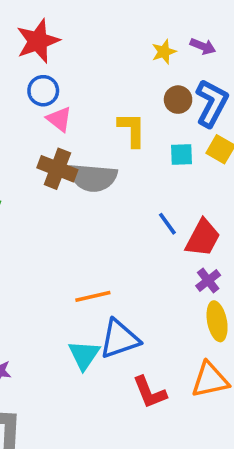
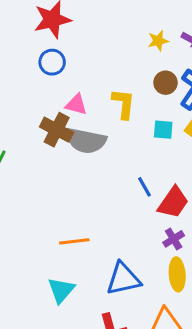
pink triangle: (59, 119) -> (76, 104), moved, turned -30
blue triangle: (119, 339) -> (123, 279), moved

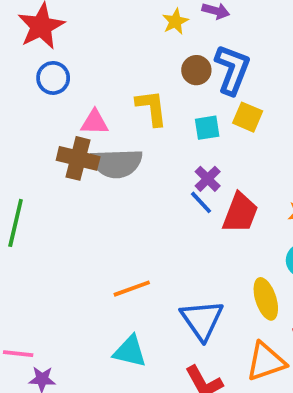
purple cross: (174, 239) -> (208, 179), moved
blue triangle: (123, 279) -> (202, 320), turned -39
cyan triangle: (61, 290) -> (130, 351), turned -44

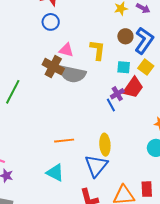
red trapezoid: (240, 213) -> (133, 88), moved
yellow ellipse: (266, 299) -> (105, 145), moved

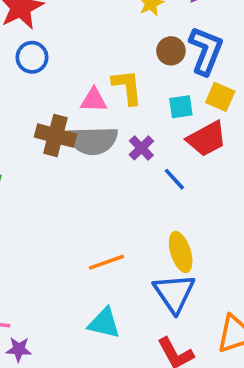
pink triangle: (66, 50) -> (94, 100), moved
red trapezoid: (133, 88) -> (207, 139), turned 40
purple cross: (117, 94) -> (141, 148), moved

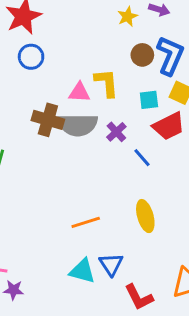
blue triangle: (174, 293) -> (111, 264), moved, size x0.7

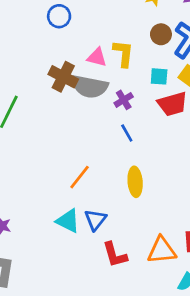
blue line: (142, 158) -> (127, 133), moved
orange line: (86, 222) -> (80, 177), turned -45

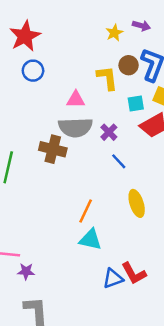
yellow L-shape: (123, 53) -> (107, 78), moved
brown cross: (63, 77) -> (53, 149), moved
blue triangle: (95, 220) -> (113, 278), moved, turned 45
cyan triangle: (68, 221) -> (90, 239), moved

